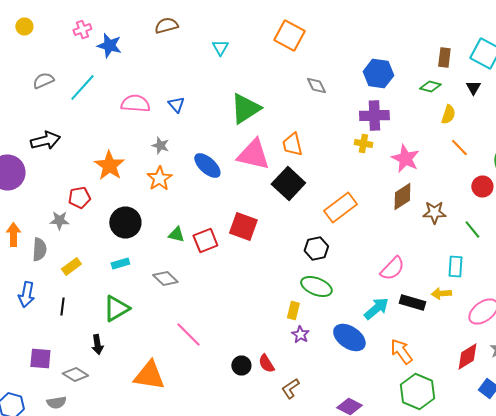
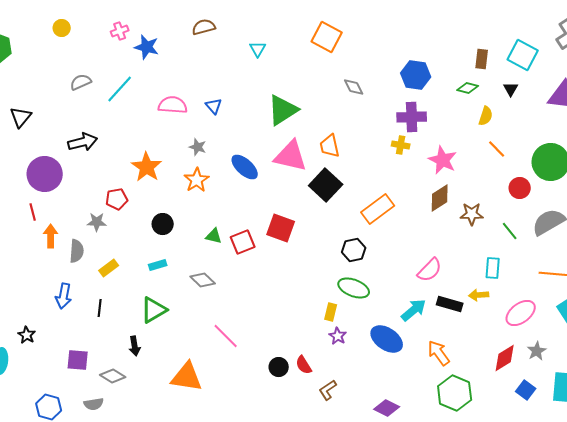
black circle: (125, 222) -> (163, 224), size x0.7

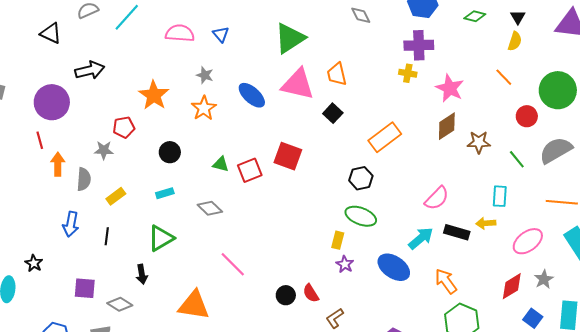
yellow semicircle: (486, 116) -> (515, 41), moved
black triangle: (21, 117) -> (51, 33), moved, turned -45
black square: (326, 185) -> (333, 113), size x0.6

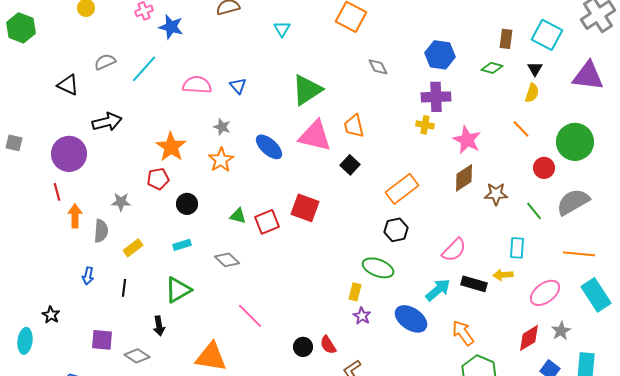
red pentagon: (124, 127) -> (158, 179), moved
black hexagon: (361, 178) -> (396, 230), moved
blue arrow: (71, 224) -> (88, 276), size x0.7

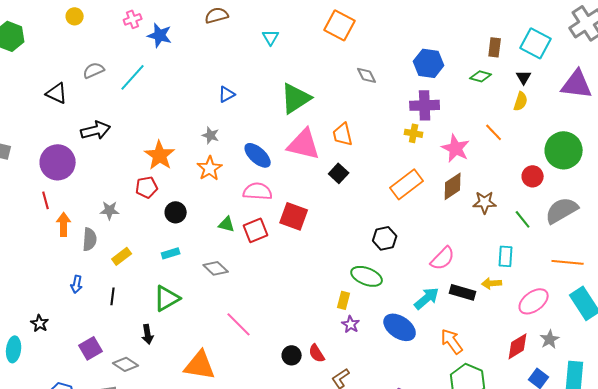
pink semicircle: (197, 85) -> (258, 191), moved
blue triangle: (238, 86) -> (227, 94), turned 42
orange line: (521, 129) -> (494, 132), moved
orange rectangle: (402, 189) -> (407, 184), moved
purple square: (102, 340) -> (91, 348), turned -35

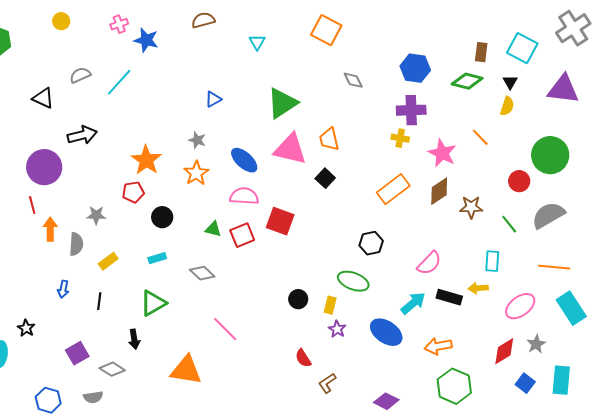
green diamond: (481, 76) -> (467, 81), size x1.4
orange arrow: (452, 341) -> (438, 346), turned -64
black circle: (292, 355) -> (298, 299), moved

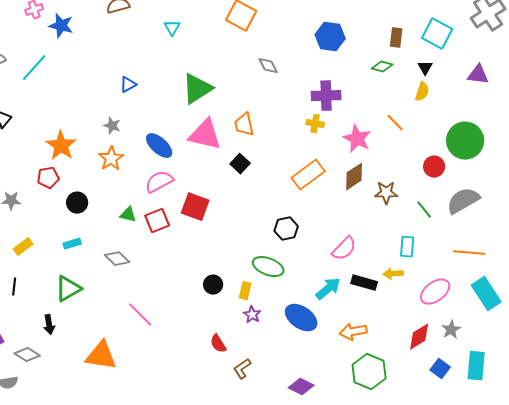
blue hexagon: (415, 68) -> (330, 37), moved
green diamond: (467, 81) -> (382, 67), size x0.7
purple triangle: (563, 89) -> (478, 75), size x0.7
pink semicircle: (244, 196) -> (159, 182), turned -32

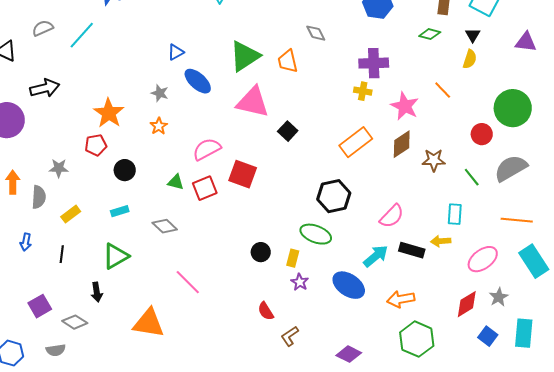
orange trapezoid: (244, 125) -> (288, 61), moved
blue ellipse: (159, 146) -> (198, 81), moved
orange star: (111, 159) -> (159, 126), size x0.7
black hexagon: (286, 229) -> (334, 196), size x1.4

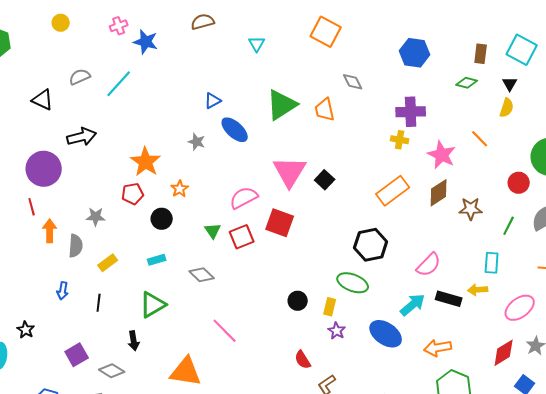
pink triangle: (253, 102) -> (290, 172), moved, turned 48
orange star: (159, 126) -> (180, 189), moved
green line: (472, 177) -> (509, 226), turned 66
green triangle: (176, 182) -> (213, 231), turned 42

